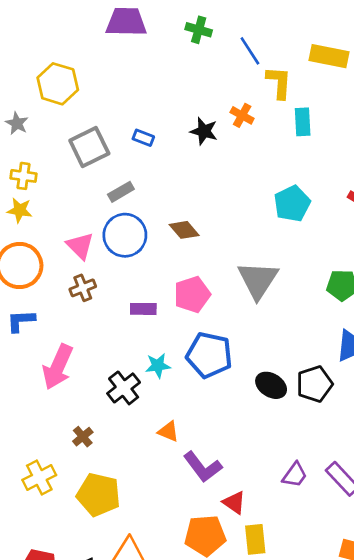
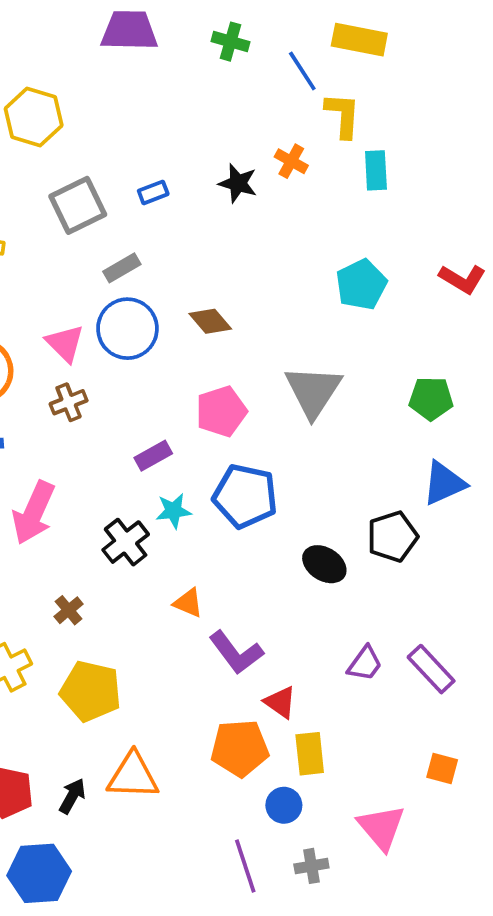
yellow rectangle: (329, 56) -> (359, 40), moved
blue rectangle: (143, 138) -> (153, 192), turned -42
purple rectangle: (143, 309) -> (153, 456), moved, turned -30
black ellipse: (271, 385) -> (324, 564), moved

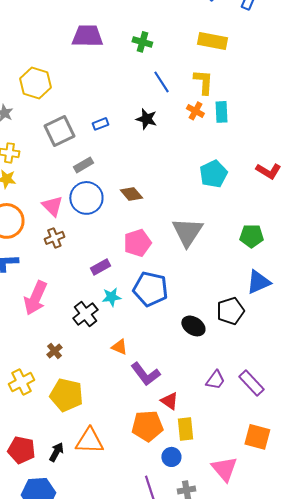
blue line: (302, 71) -> (161, 82), moved
orange cross: (291, 161) -> (195, 111), moved
orange square: (442, 768) -> (257, 437), size x1.5

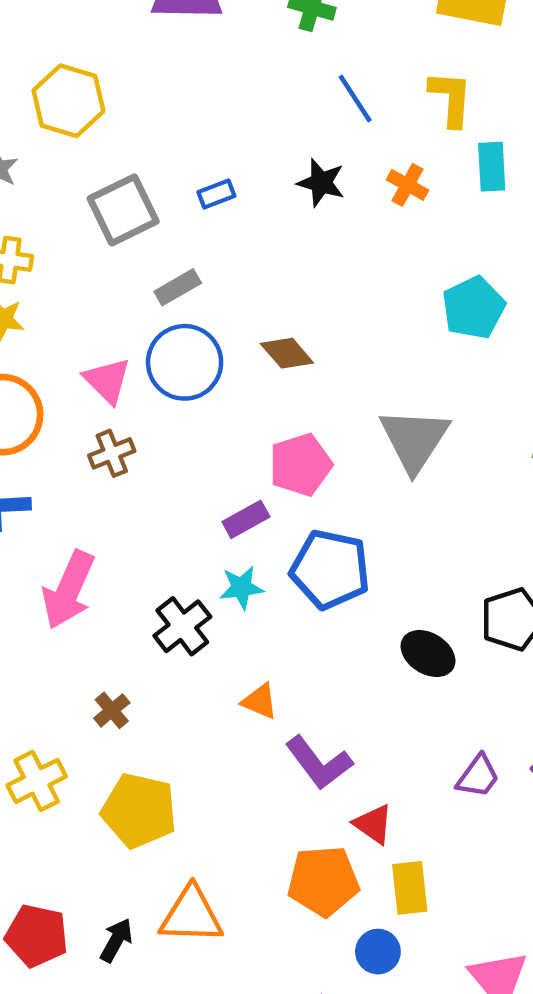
orange cross: (195, 111) -> (408, 185), moved
purple rectangle: (100, 267) -> (246, 519), moved

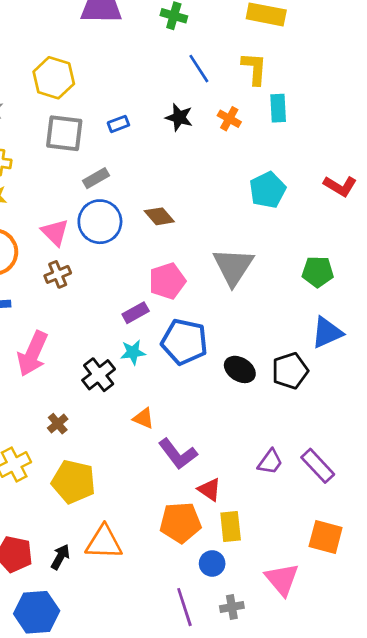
yellow hexagon: (69, 101) -> (54, 78), moved
gray square: (123, 210) -> (64, 133), turned 33
black ellipse: (428, 654) -> (240, 369), moved

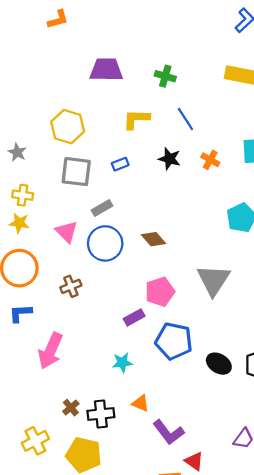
yellow L-shape: (254, 69) -> (136, 119), moved, turned -92
pink triangle: (55, 232) -> (67, 232), moved
cyan star: (133, 352) -> (122, 362), moved
black cross: (99, 375) -> (101, 414), moved, turned 32

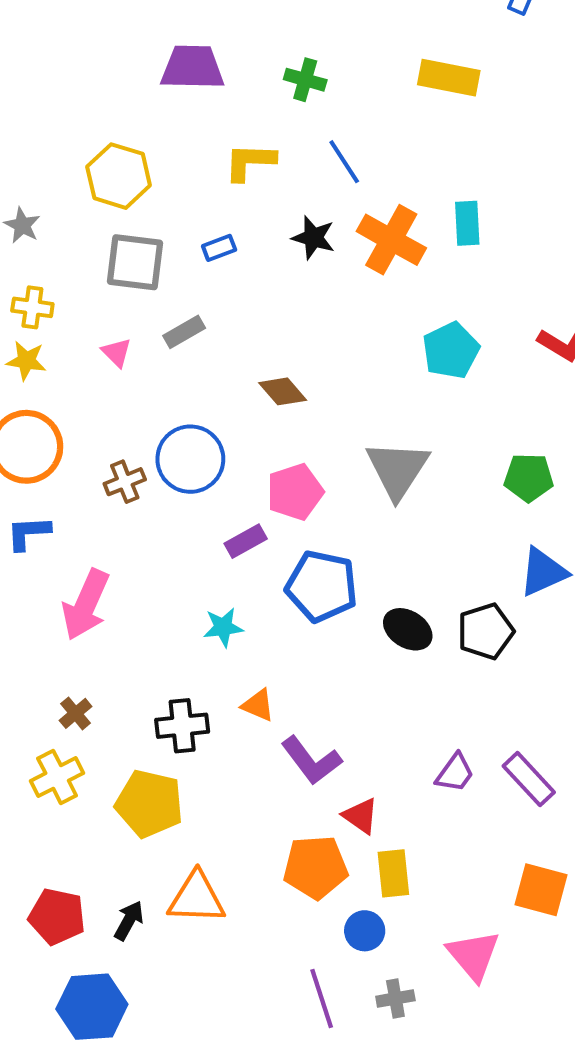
orange cross: (210, 160) -> (391, 240), size x1.8
pink triangle: (67, 232) -> (117, 352), moved, size x0.7
blue circle: (105, 243) -> (190, 459), moved
brown cross: (71, 408) -> (76, 713), moved

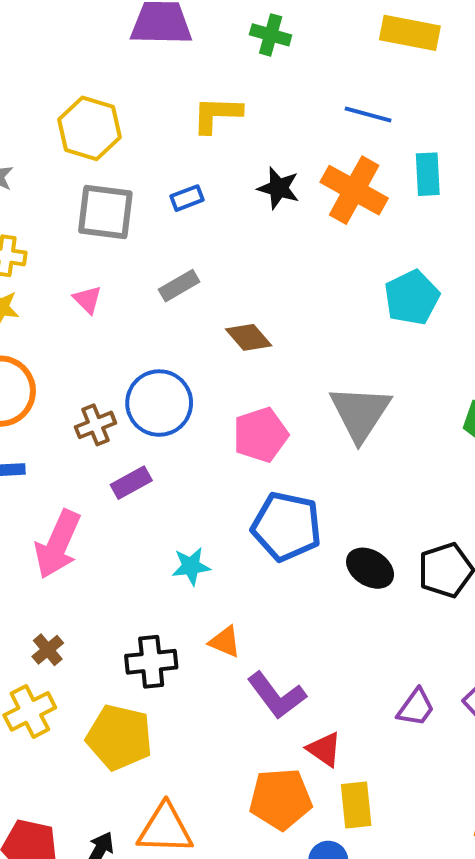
blue line: (344, 162) -> (368, 114), moved, turned -42
gray rectangle: (184, 332) -> (179, 286), moved
purple rectangle: (246, 541) -> (131, 483), moved

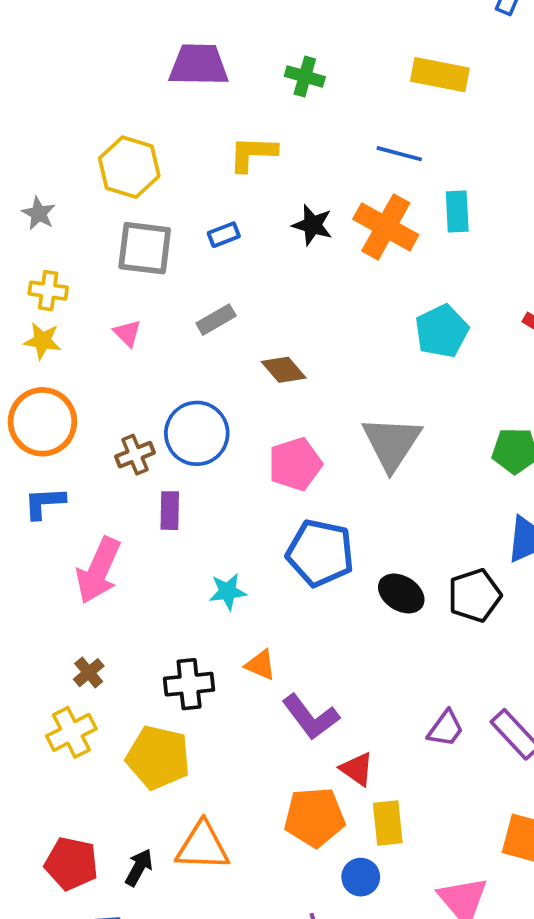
purple rectangle: (131, 483) -> (170, 511), turned -60

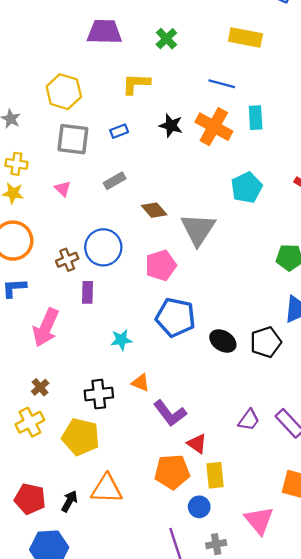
green cross: (305, 76) -> (166, 39), turned 30
gray triangle: (392, 443) -> (198, 229), moved

